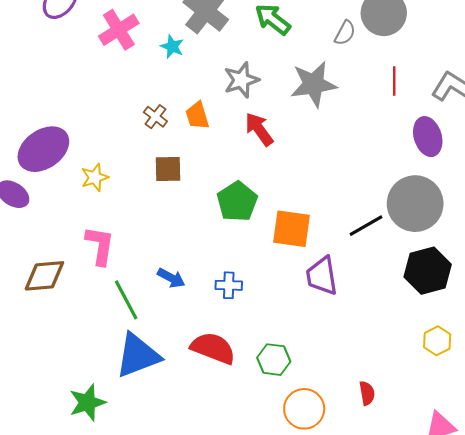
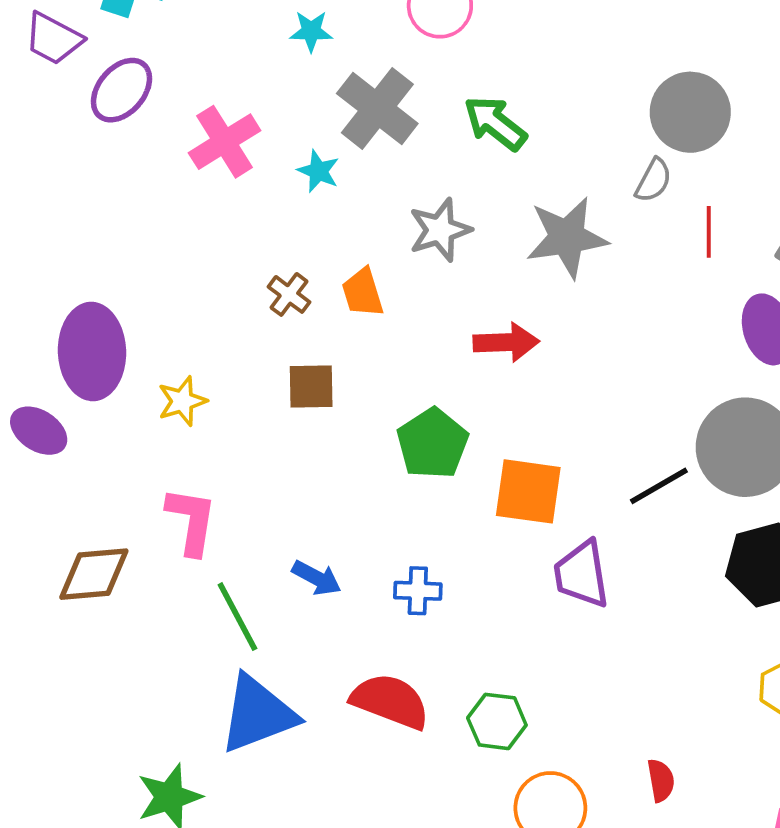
gray semicircle: (345, 33) -> (653, 180), moved
red arrow: (259, 129) -> (506, 342), moved, turned 124
purple ellipse: (43, 149) -> (92, 351), turned -57

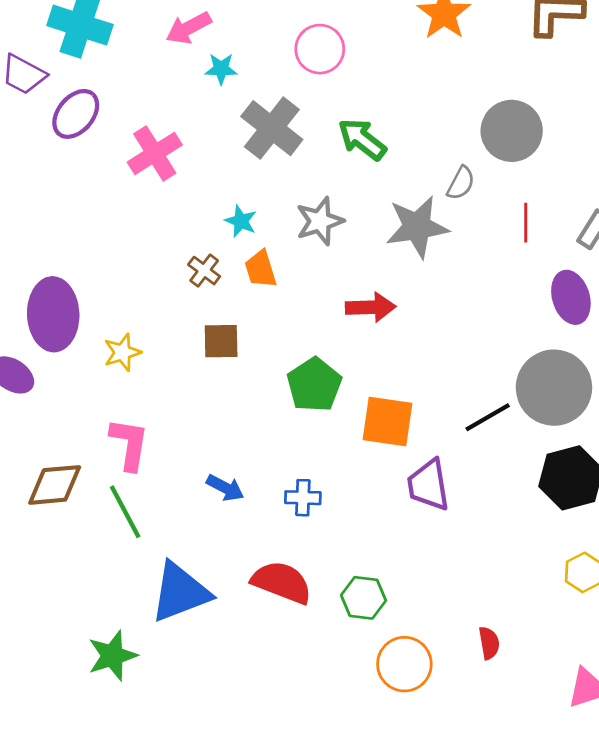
cyan star: (318, 171) -> (241, 221), moved
gray semicircle: (653, 180) -> (461, 183), moved
green line: (237, 617) -> (125, 512), moved

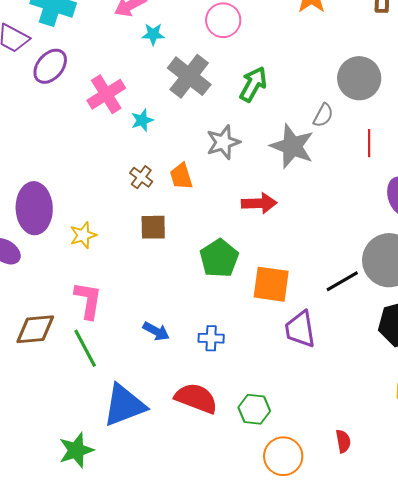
green arrow: (362, 139) -> (253, 84), turned 81
cyan star: (241, 221) -> (142, 120), moved, turned 30
gray star: (417, 227) -> (292, 146), turned 30

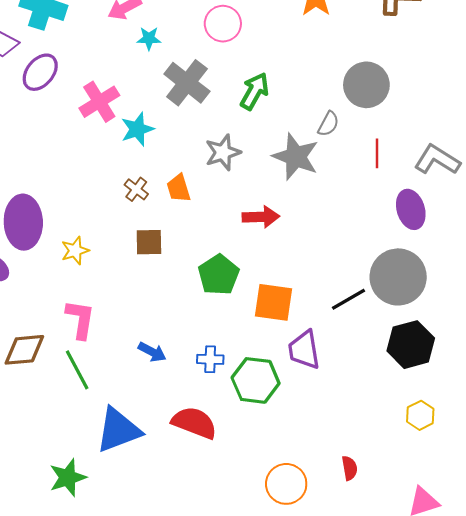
cyan star: (142, 120) -> (137, 129), size x1.4
green hexagon: (254, 409) -> (256, 380), moved, size x1.4

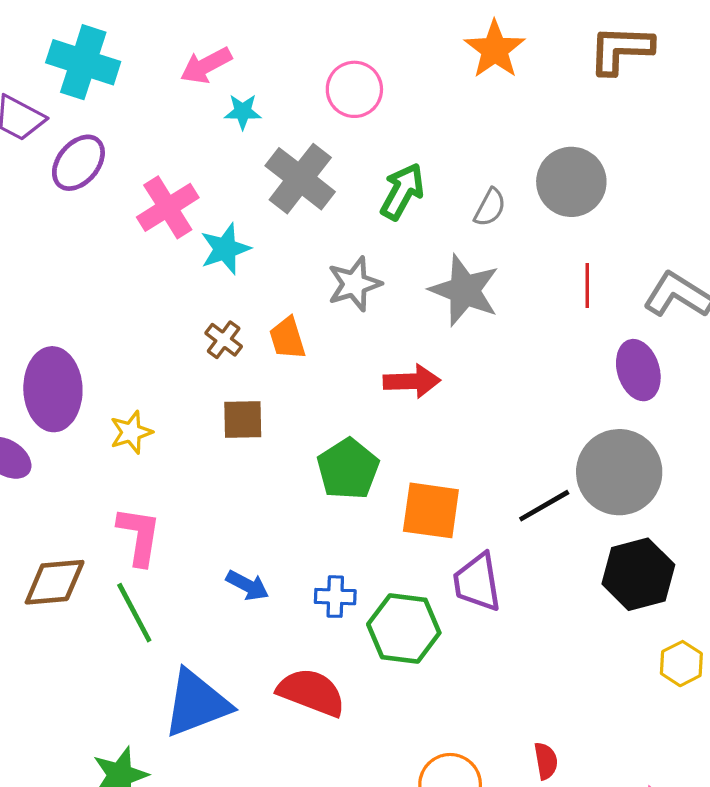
gray semicircle: (328, 124) -> (490, 207), moved
yellow hexagon: (420, 415) -> (681, 664), moved

